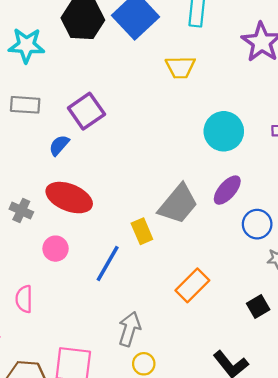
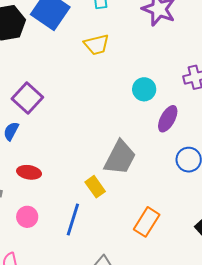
cyan circle: (224, 131) -> (144, 89), size x0.7
purple ellipse: (227, 190) -> (168, 119), moved
red ellipse: (69, 198) -> (29, 172), size x0.6

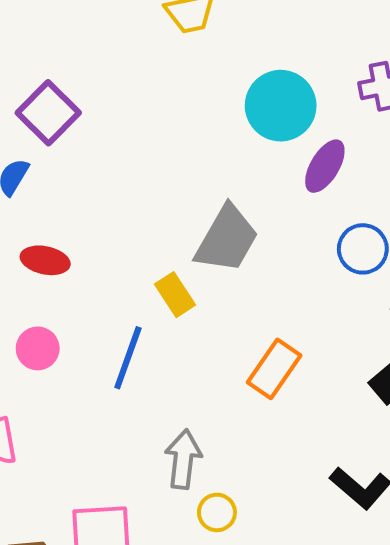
cyan circle: (144, 89) -> (281, 106), size x1.5

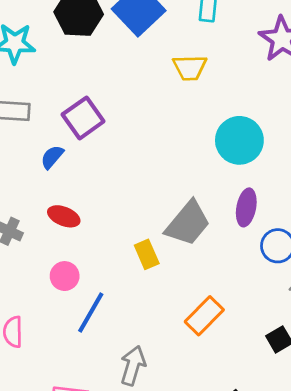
purple ellipse: (325, 166) -> (246, 207), moved, turned -30
pink circle: (38, 348) -> (65, 276), moved
blue line: (128, 358) -> (91, 313), moved

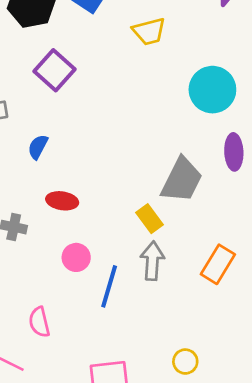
purple square: (83, 118) -> (54, 70), moved
gray arrow: (133, 366) -> (152, 261), moved

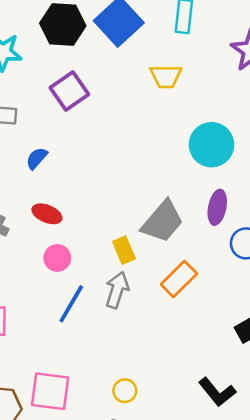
pink circle: (76, 257) -> (57, 258), moved
orange rectangle: (218, 264) -> (179, 279), moved

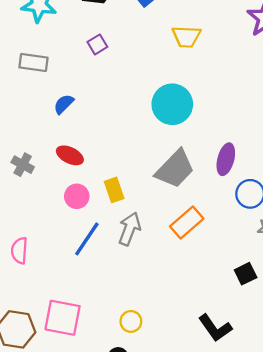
purple square: (69, 91) -> (97, 44), size x0.6
cyan circle: (212, 145) -> (172, 104), moved
yellow rectangle: (124, 250) -> (114, 190), moved

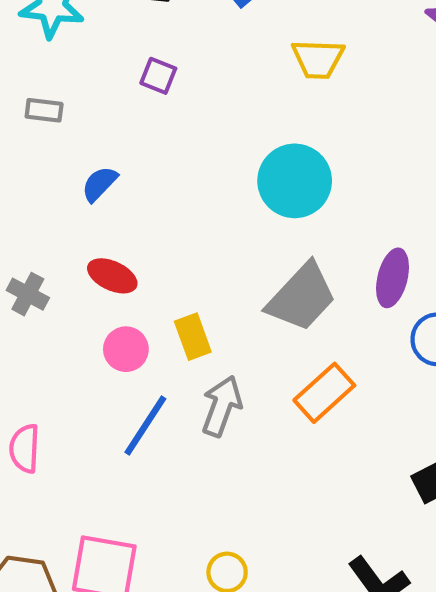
purple square: (97, 44) -> (158, 76), turned -36
gray rectangle: (33, 63) -> (44, 110), size x0.7

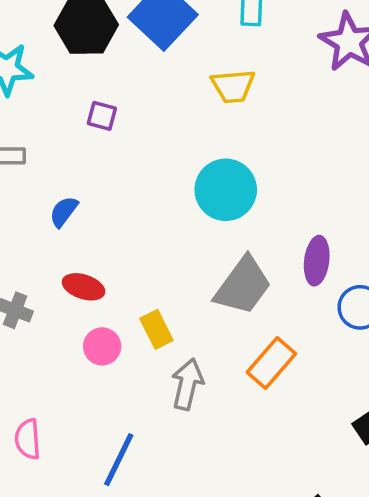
blue line: (145, 426) -> (119, 460), moved

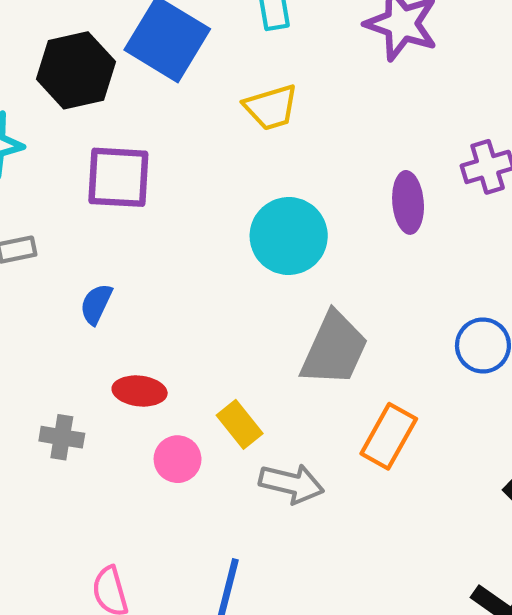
purple square: (102, 116) -> (118, 177), size x1.8
purple ellipse: (317, 261) -> (408, 202), moved
gray arrow: (187, 384) -> (291, 484), turned 102

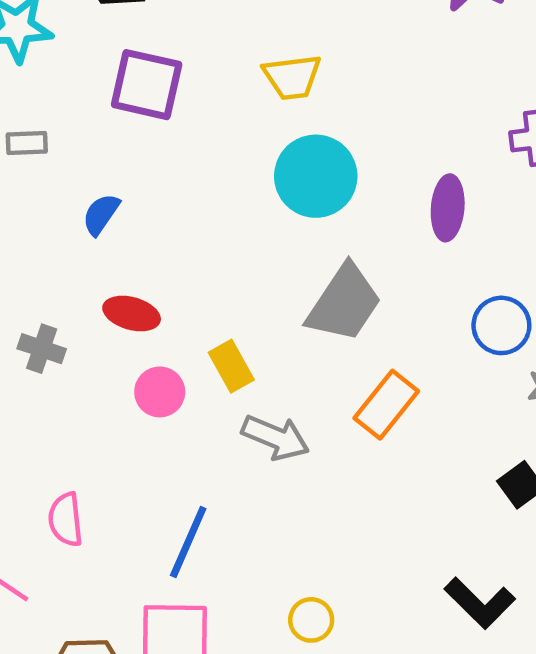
yellow trapezoid: (271, 107) -> (292, 77), moved
purple ellipse: (408, 202) -> (448, 208), moved

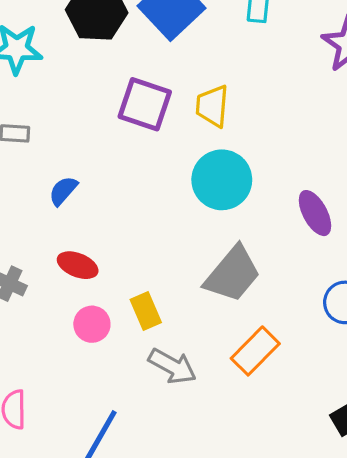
yellow trapezoid: (292, 77) -> (212, 106), turned 96
purple square: (147, 85) -> (145, 104), moved
purple ellipse: (448, 208) -> (315, 213), turned -39

